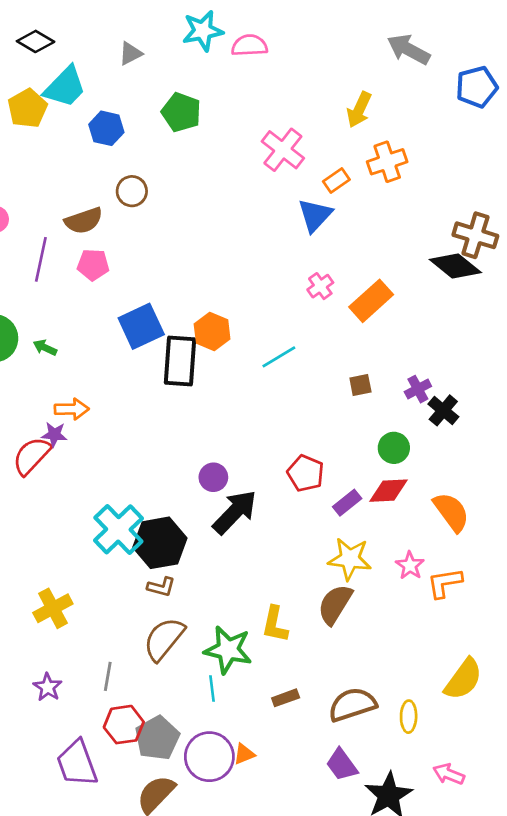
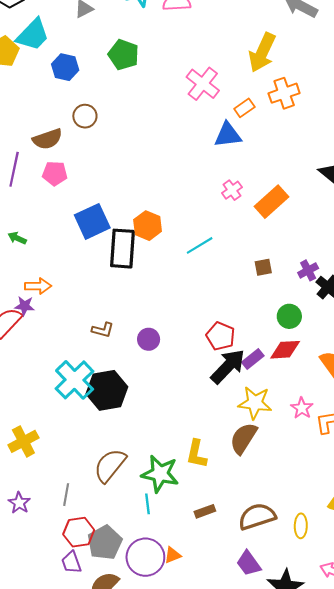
yellow arrow: (359, 110) -> (262, 53), size x1.4
blue triangle: (315, 215) -> (228, 135), turned 40
black arrow: (235, 512) -> (228, 366), moved
brown L-shape: (161, 587) -> (103, 330), moved
purple trapezoid: (77, 763) -> (71, 562), moved, size x0.6

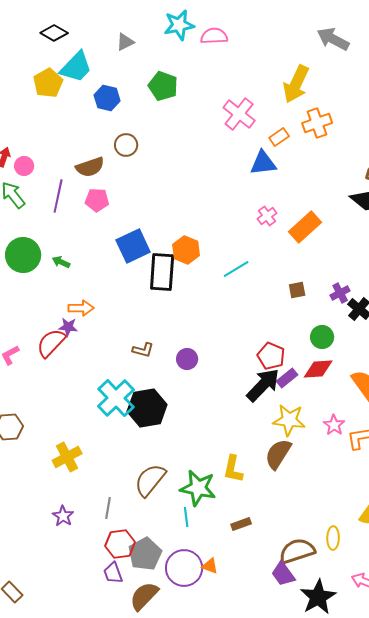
red pentagon: (220, 336) -> (271, 356), moved
brown semicircle: (257, 516) -> (297, 551), moved
orange triangle: (173, 555) -> (210, 566), turned 42

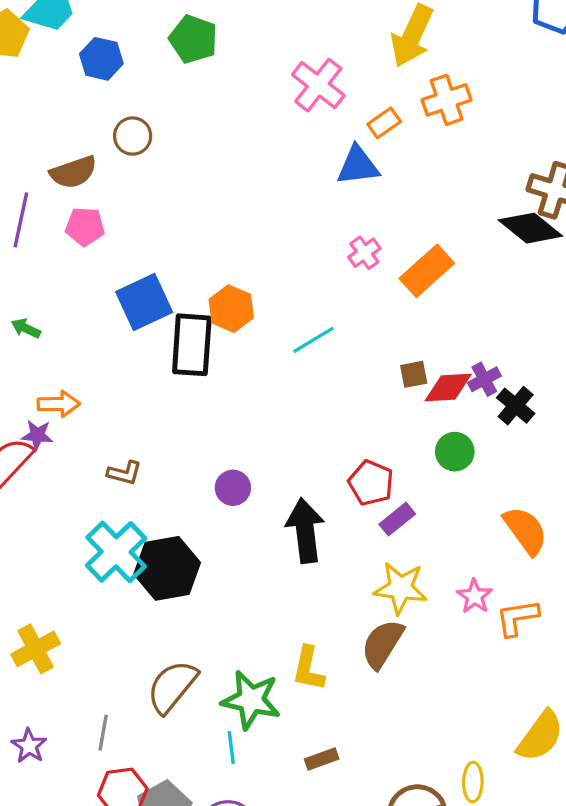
brown L-shape: (143, 350) -> (124, 473), moved
red diamond: (318, 369) -> (448, 388), moved
black arrow: (263, 385) -> (305, 531), moved, turned -51

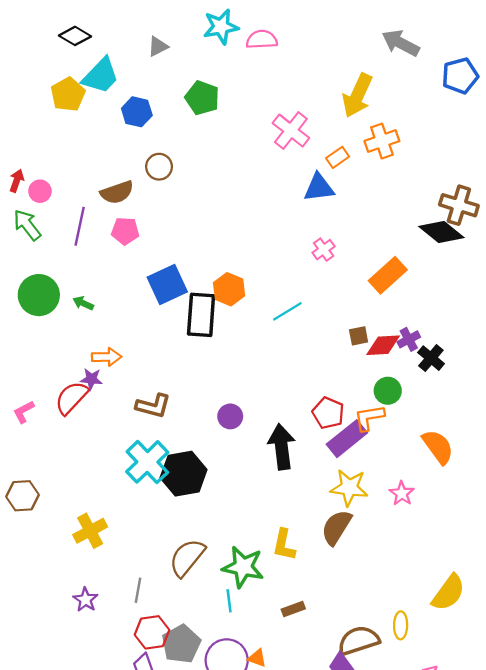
orange rectangle: (427, 271) -> (388, 275), moved
brown L-shape: (124, 473) -> (153, 406), size x1.4
purple rectangle: (397, 519) -> (347, 439), size x1.6
orange L-shape: (517, 618) -> (369, 418), moved

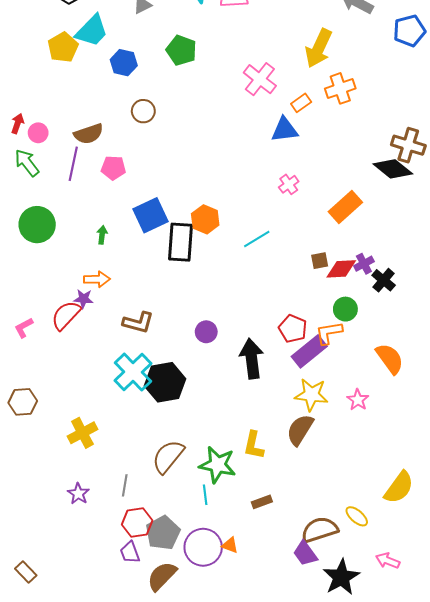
brown semicircle: (117, 192) -> (89, 134), moved
green arrow: (83, 303) -> (102, 235), moved, turned 72
yellow ellipse: (401, 625) -> (357, 516), turned -50

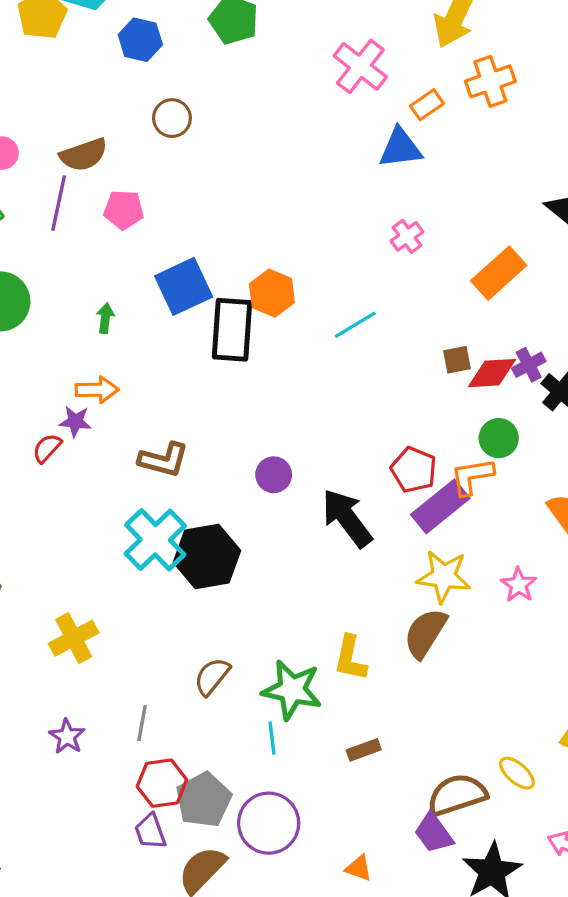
red semicircle: (66, 315) -> (47, 448), size x0.6
black arrow: (252, 359) -> (347, 518), turned -30
brown semicircle: (168, 457) -> (212, 676), size x0.7
orange triangle: (230, 545) -> (359, 868), moved

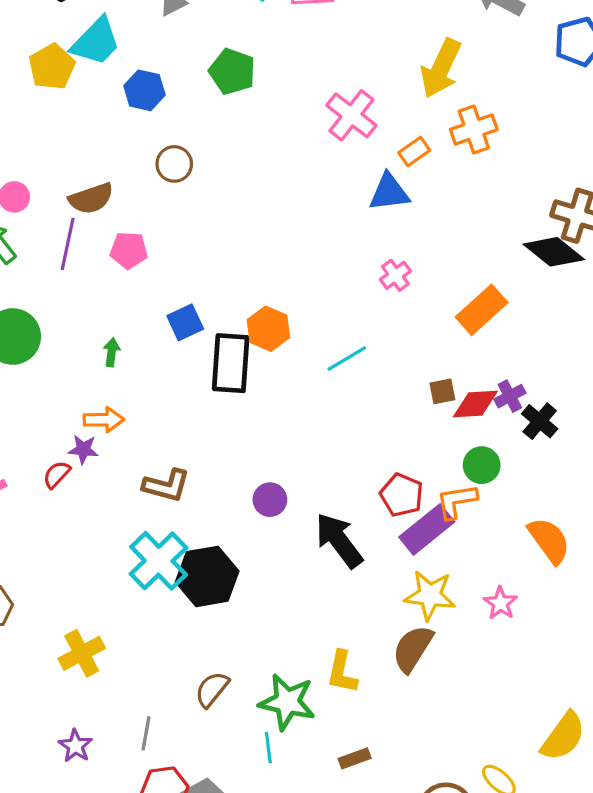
blue square: (184, 286) -> (185, 322), size x0.7

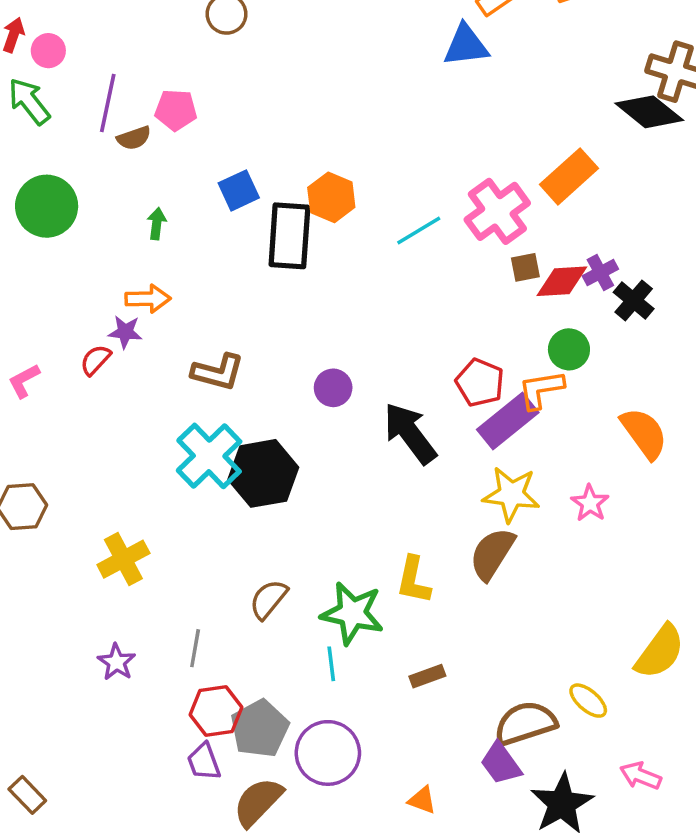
brown semicircle: (91, 198) -> (134, 138), moved, size x0.7
pink cross: (395, 275) -> (497, 211), moved, size x1.8

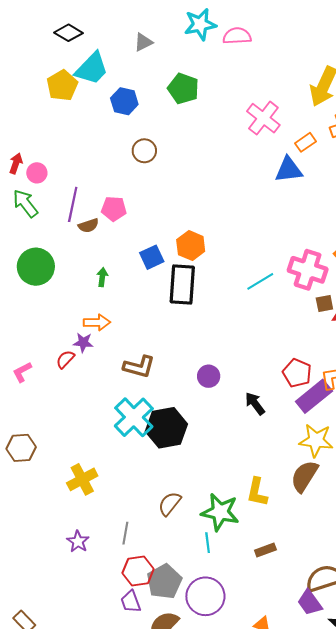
orange hexagon: (331, 197) -> (191, 246), moved
pink cross: (497, 211) -> (308, 270), turned -36
black arrow: (410, 433) -> (255, 404), size x0.6

